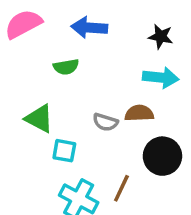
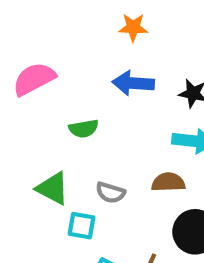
blue arrow: (89, 28) -> (133, 83), moved
gray semicircle: (105, 122) -> (110, 193), moved

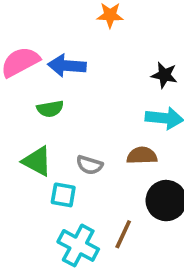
blue arrow: (133, 83) -> (67, 66), moved
green semicircle: (84, 129) -> (50, 109), moved

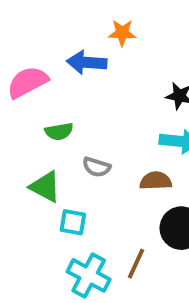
blue arrow: (67, 66) -> (87, 62), moved
gray semicircle: (89, 165) -> (97, 167), moved

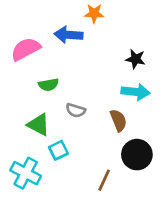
brown semicircle: (156, 181) -> (118, 120), turned 70
cyan square: (73, 222) -> (58, 150), turned -36
cyan cross: (89, 275) -> (26, 173), moved

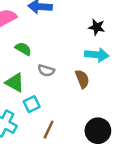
green semicircle: (48, 85) -> (23, 49), turned -140
black circle: (137, 155) -> (98, 131), moved
brown line: (104, 180) -> (49, 130), moved

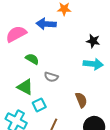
brown semicircle: (82, 79) -> (81, 100), moved

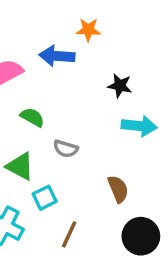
black star: (93, 41) -> (120, 86), moved

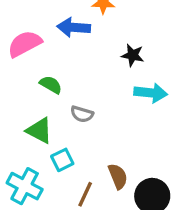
brown semicircle: (118, 189) -> (118, 176), moved

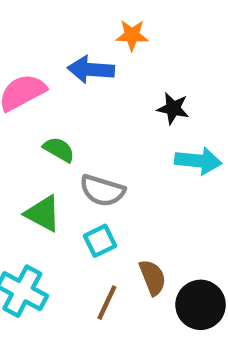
gray semicircle: (82, 114) -> (102, 191), size x1.4
cyan square: (62, 160) -> (100, 241), moved

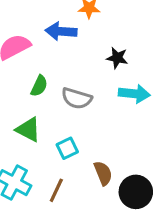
green semicircle: (59, 149) -> (39, 86), turned 85
gray semicircle: (102, 191) -> (77, 98), moved
brown line: (107, 303) -> (56, 190), moved

